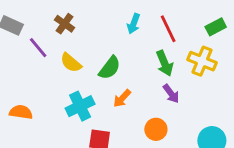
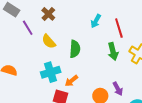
green semicircle: (110, 68) -> (75, 49), turned -42
purple arrow: (171, 94) -> (118, 89), moved
orange arrow: (122, 98) -> (71, 81), moved

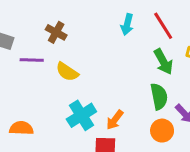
purple line: (28, 28) -> (32, 60), turned -42
green semicircle: (75, 49) -> (159, 96), moved

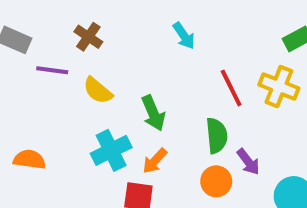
cyan arrow: (127, 25) -> (184, 36), turned -54
red line: (163, 26) -> (231, 88), moved
green arrow: (163, 62) -> (153, 113), moved

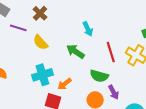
cyan arrow: (184, 36) -> (88, 29), moved
green arrow: (153, 113) -> (75, 51), moved, turned 138
green semicircle: (217, 136) -> (99, 76), turned 102

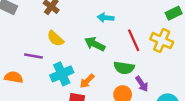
purple line: (18, 28) -> (33, 56), moved
cyan arrow: (88, 29) -> (106, 18), turned 128

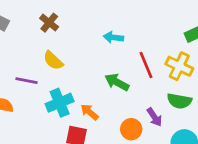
green arrow: (95, 44) -> (117, 82), moved
green semicircle: (124, 68) -> (179, 101), moved
orange arrow: (87, 81) -> (89, 112), turned 84

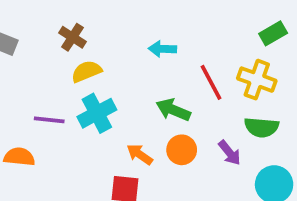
yellow semicircle: (53, 60) -> (86, 71), moved, turned 120
cyan cross: (60, 103) -> (97, 113), moved
orange circle: (131, 129) -> (182, 150), moved

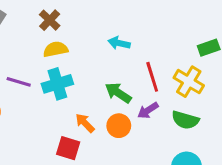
purple arrow: (229, 153) -> (148, 110), moved, turned 85

